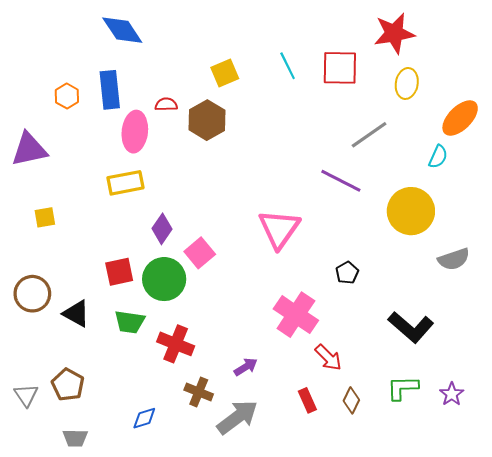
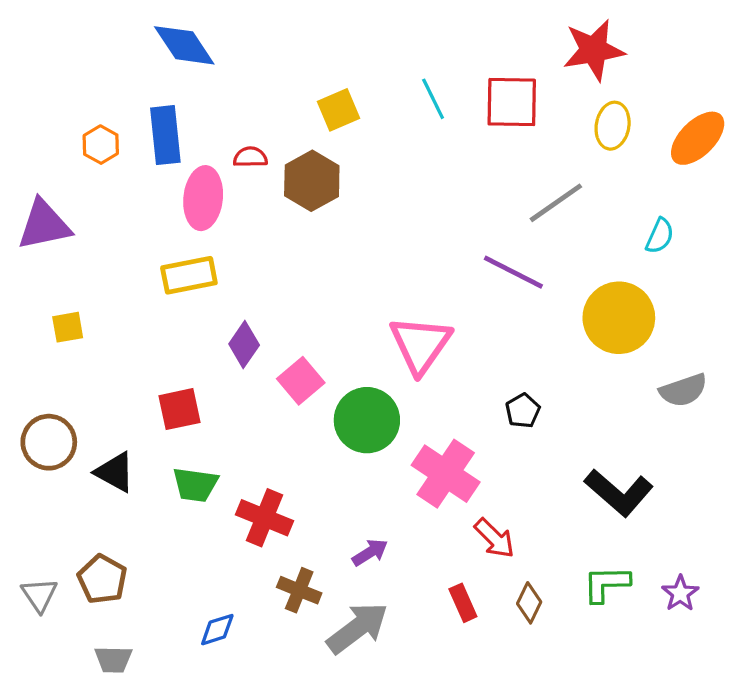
orange ellipse: (460, 118) -> (698, 138), moved
green circle: (164, 279) -> (367, 420), moved

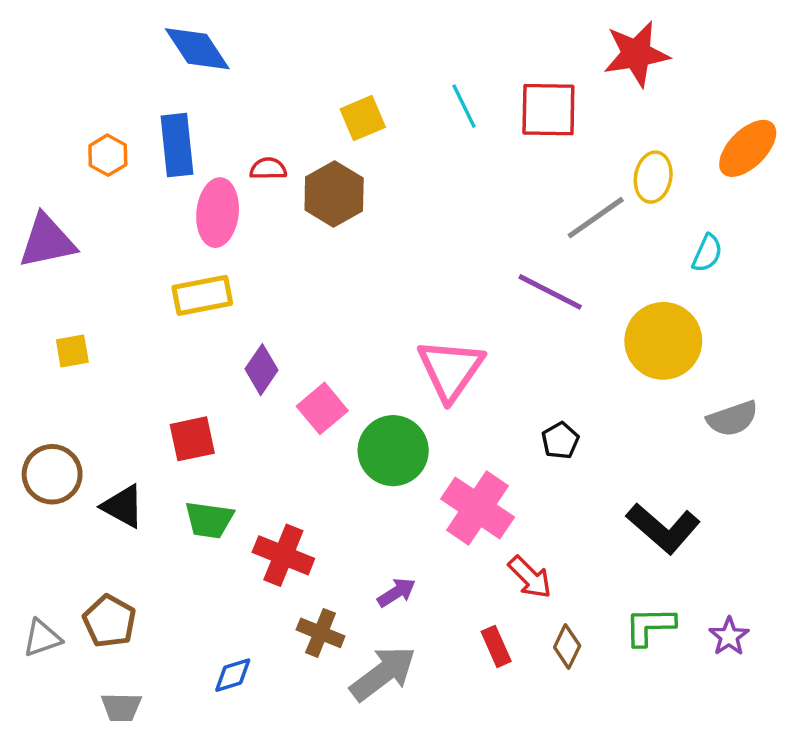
yellow ellipse: (613, 126) -> (653, 177), moved
gray triangle: (39, 595) -> (42, 638), turned 45

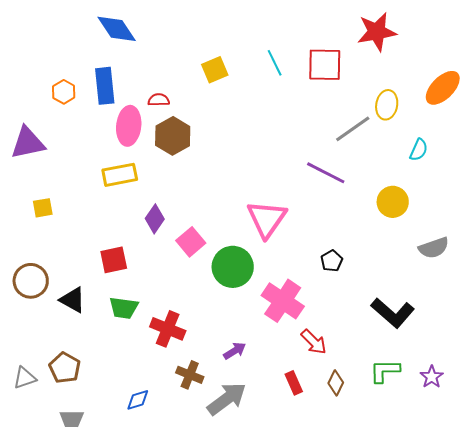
brown hexagon: (334, 194) -> (173, 136), moved
yellow circle: (663, 341) -> (393, 202), size x0.7

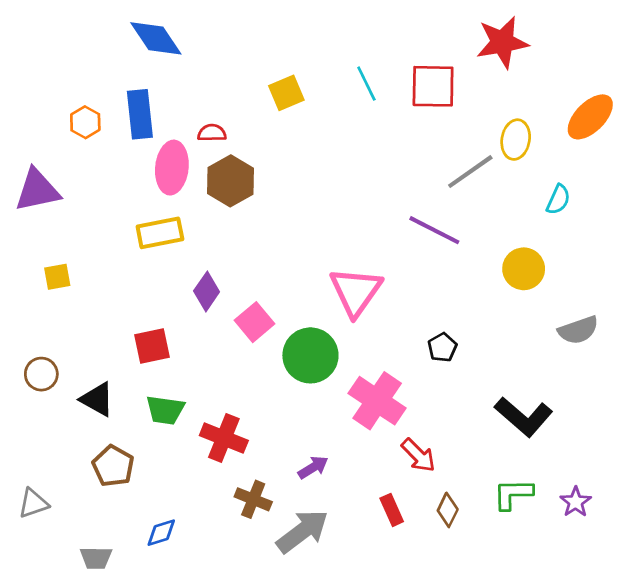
brown circle: (31, 281) -> (41, 374), size x0.7
brown pentagon: (65, 368) -> (113, 466), moved
blue diamond: (138, 400) -> (161, 533), moved

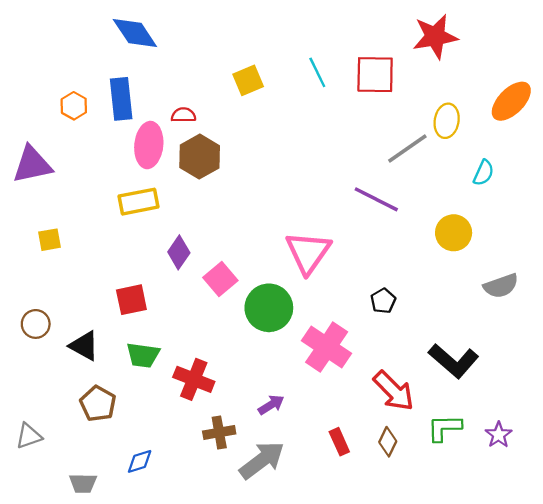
red arrow: (418, 455) -> (394, 391), moved, size x1.4
brown cross: (253, 499) -> (219, 432), turned -32

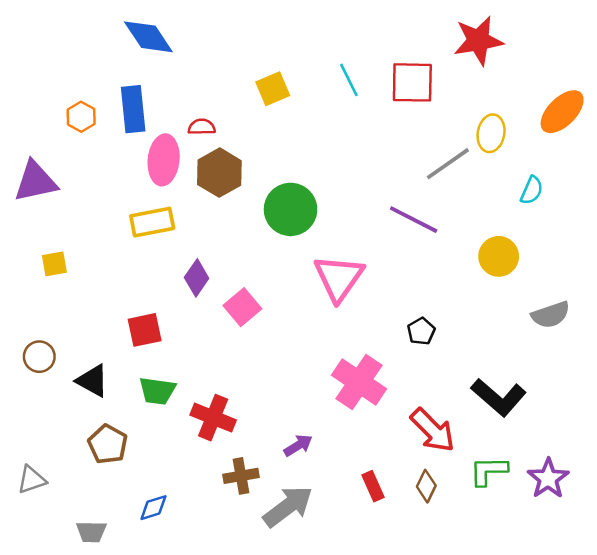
green circle: (269, 308) -> (291, 209), moved
purple star: (499, 435) -> (548, 478), size x1.4

